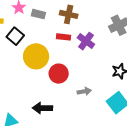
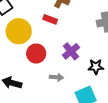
purple cross: (86, 41) -> (71, 51), moved

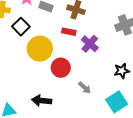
purple cross: (71, 51) -> (90, 44), moved
gray arrow: (56, 77) -> (85, 88), turned 48

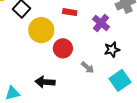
purple cross: (90, 44) -> (101, 23), moved
black star: (122, 71) -> (112, 50), moved

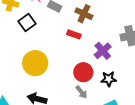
yellow circle: (41, 30) -> (35, 63), moved
red circle: (63, 48) -> (83, 72), moved

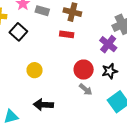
purple cross: (103, 51) -> (108, 44), moved
yellow circle: (35, 63) -> (35, 70), size x0.6

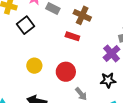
red circle: (84, 70) -> (66, 72), moved

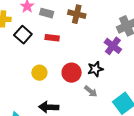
red rectangle: (72, 36) -> (52, 38), moved
black star: (108, 80) -> (95, 69), moved

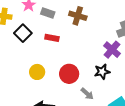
black star: (95, 69) -> (102, 72), moved

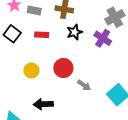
black star: (102, 72) -> (75, 32), moved

